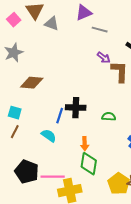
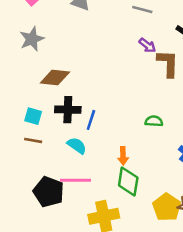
black cross: (76, 108) -> (68, 110), moved
brown line: (15, 132) -> (33, 140), turned 72
pink line: (53, 177) -> (76, 180), moved

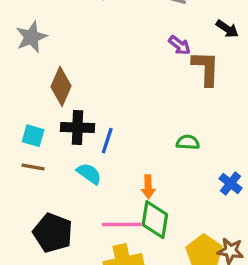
brown diamond: (55, 78) -> (61, 86), turned -72
pink line: (76, 180) -> (122, 225), moved

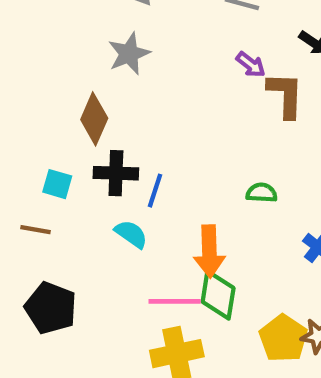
gray star: (31, 37) -> (129, 54), moved
brown line: (33, 167) -> (36, 230), moved
orange arrow: (148, 187) -> (209, 251), size x1.6
black pentagon: (53, 233) -> (51, 308), moved

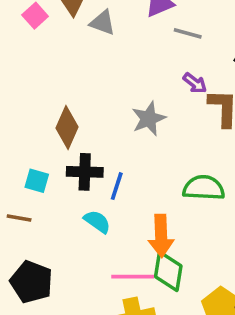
gray star: (129, 54) -> (149, 119), moved
green semicircle: (262, 193) -> (204, 188), size x1.6

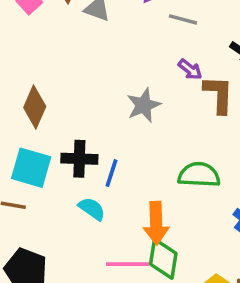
brown diamond: (67, 127) -> (35, 107), moved
cyan square: (37, 181) -> (31, 168), size x1.6

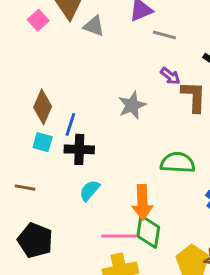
cyan square: (31, 168) -> (43, 142), moved, size x0.6
blue line: (111, 173) -> (70, 124), moved
cyan semicircle: (92, 209) -> (90, 191), turned -85

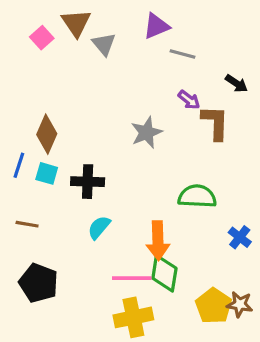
gray triangle: (94, 26) -> (104, 44), turned 30
blue line: (70, 124) -> (19, 165), moved

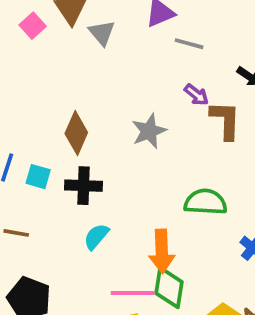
brown diamond: (47, 134) -> (76, 133), moved

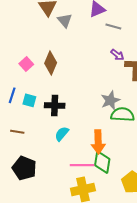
pink square: (33, 26) -> (26, 64), moved
gray star: (149, 131) -> (110, 100), moved
brown diamond: (76, 133) -> (51, 63), moved

